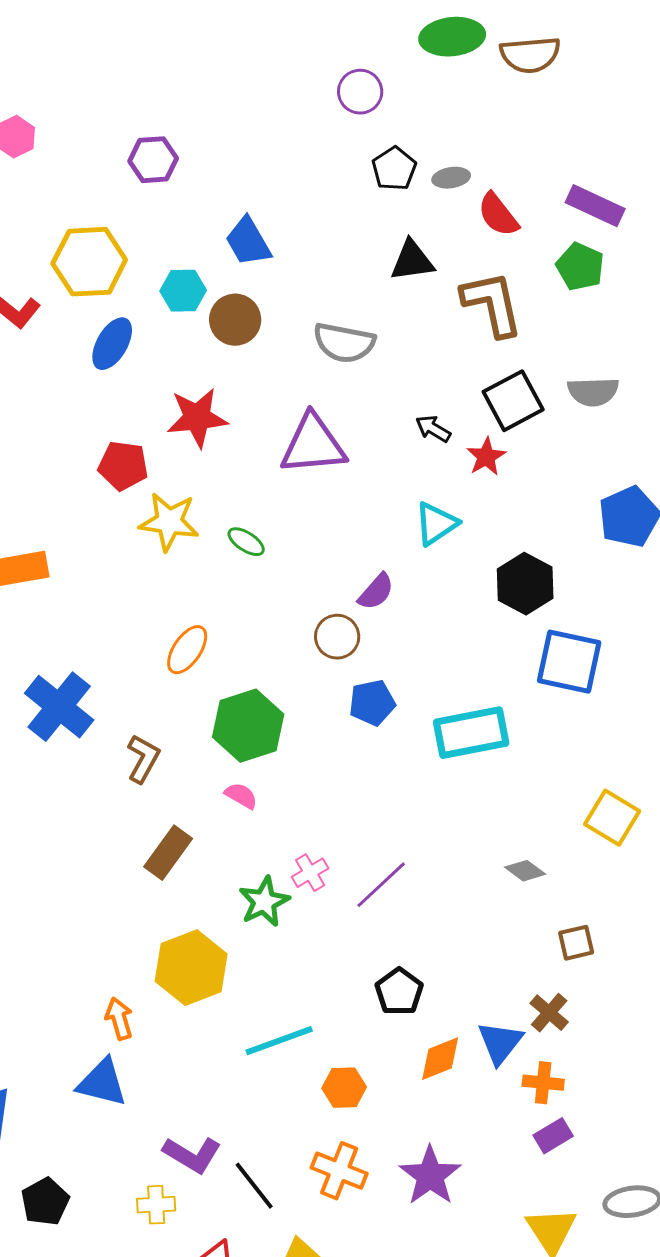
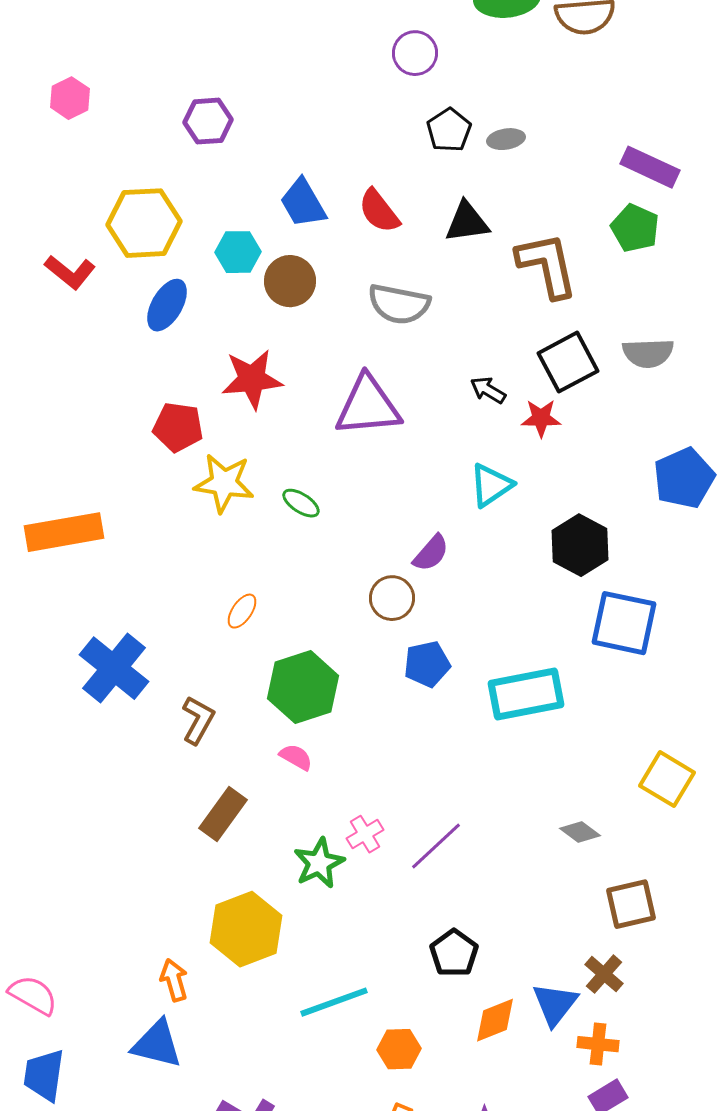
red semicircle: (498, 215) -> (379, 211), moved
red star: (486, 457) -> (541, 418), turned 30
orange ellipse: (187, 650) -> (242, 611), size x0.7
brown square: (576, 943) -> (631, 904), size x1.4

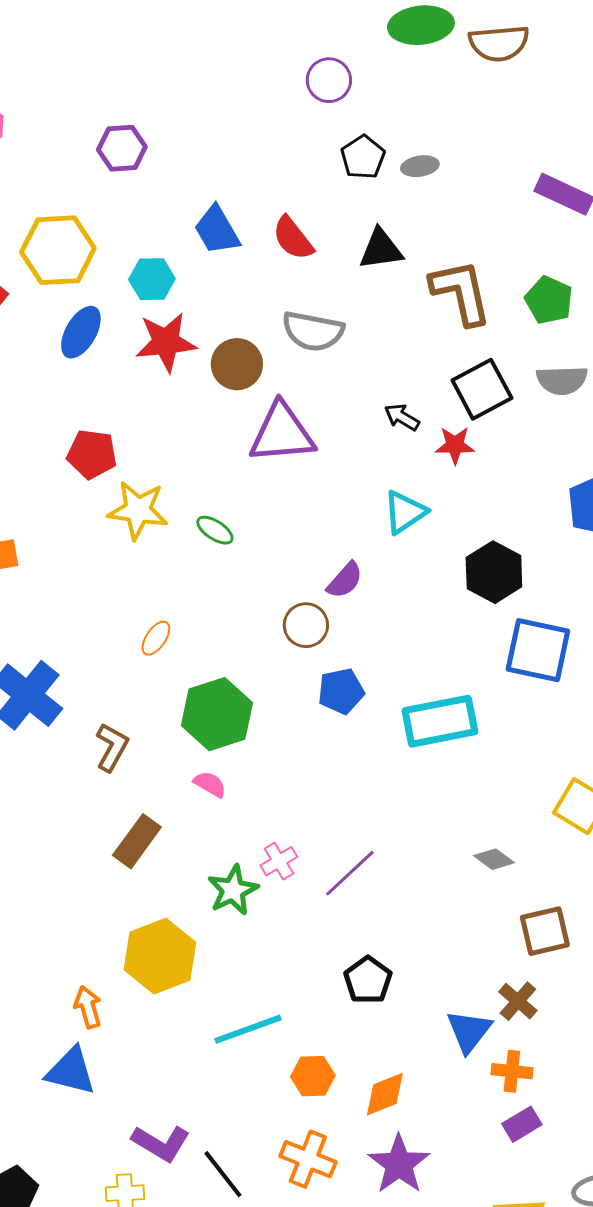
green pentagon: (635, 228) -> (549, 300), moved
brown circle: (290, 281) -> (237, 364), moved
red star: (252, 379) -> (166, 342), moved
orange diamond: (495, 1020) -> (385, 1094), moved

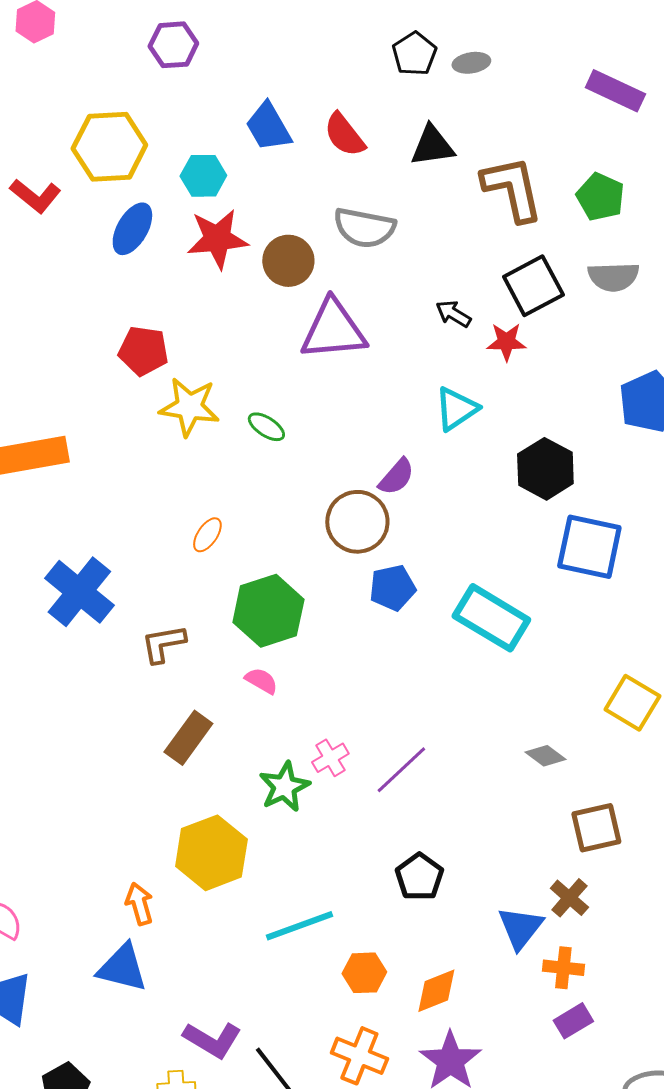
brown circle: (306, 625) -> (357, 522), size x1.4
cyan rectangle: (440, 721) -> (491, 618), turned 42
brown L-shape: (112, 747) -> (163, 644), turned -129

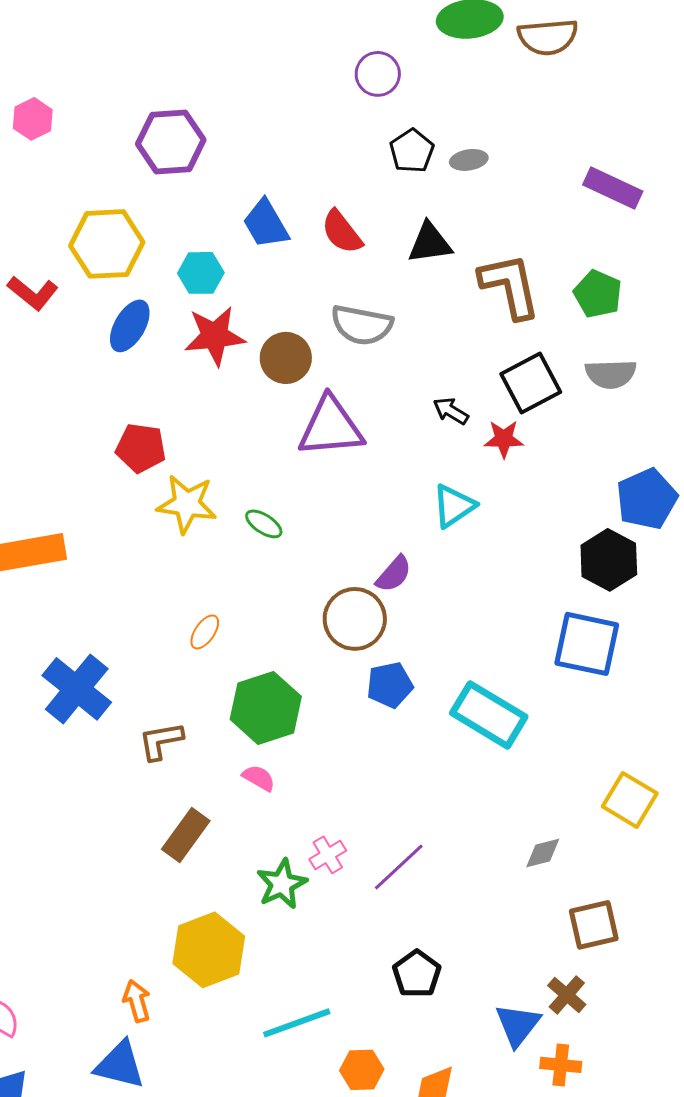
purple hexagon: (173, 45) -> (171, 142), size x1.4
black hexagon: (545, 469) -> (609, 560), moved
gray diamond: (545, 756) -> (543, 853), turned -51

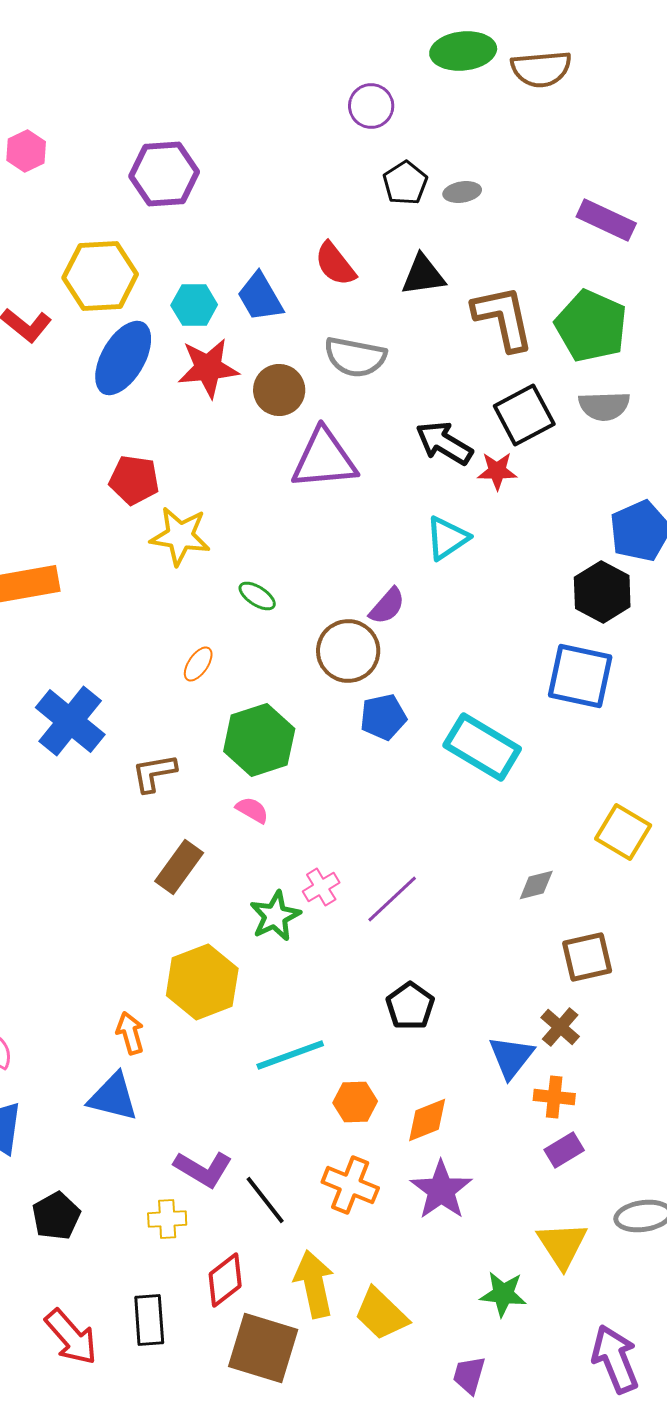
blue trapezoid: (266, 224) -> (260, 297), moved
green pentagon: (598, 294) -> (591, 326), size x1.5
blue ellipse: (130, 326) -> (123, 358), size x1.4
black arrow: (451, 411) -> (444, 443), size x1.6
green ellipse: (264, 524) -> (257, 596), moved

